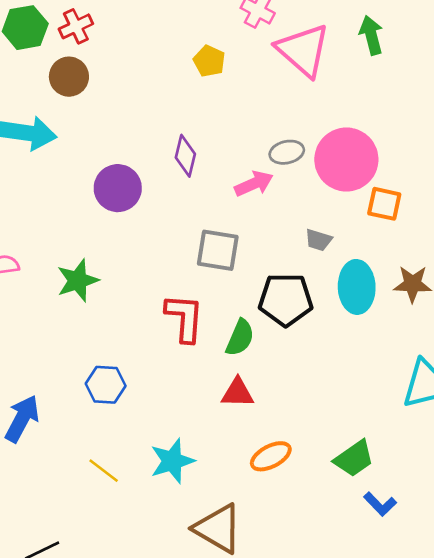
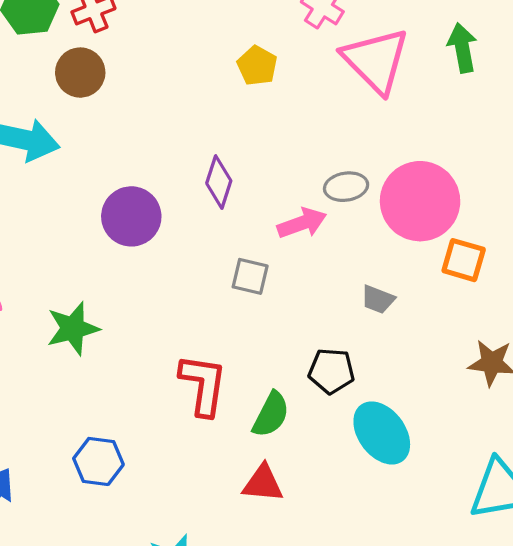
gray square: (218, 250) -> (250, 276), moved, size x0.7
cyan ellipse: (357, 287) -> (382, 433), moved, turned -39
black pentagon: (286, 300) -> (331, 371), size x0.7

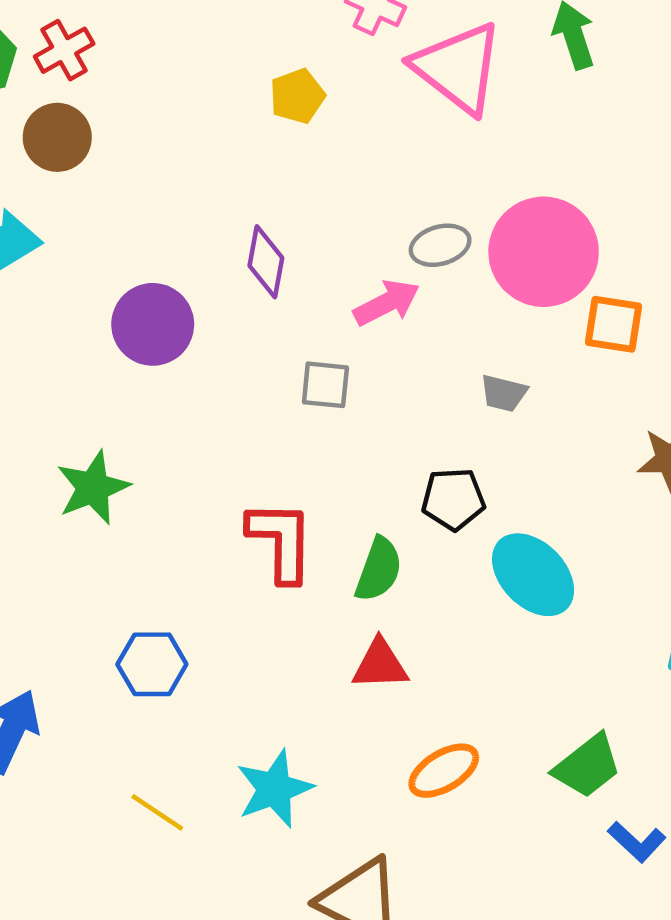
yellow pentagon: (257, 66) -> (297, 96), turned 30

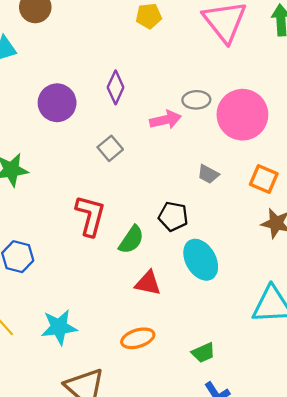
orange square: (613, 324) -> (264, 179), moved
gray square: (325, 385) -> (110, 148), moved, turned 30
red triangle: (380, 665) -> (148, 283), moved
green trapezoid: (587, 766) -> (203, 353), size x0.7

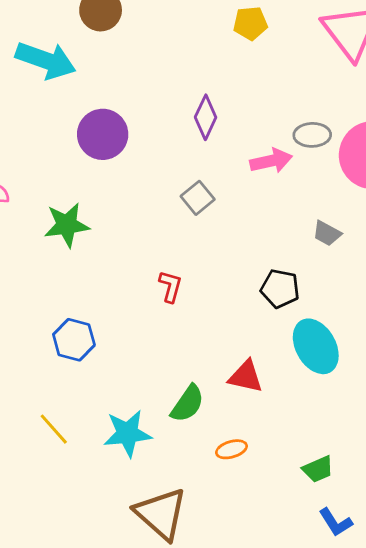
purple circle: (57, 103) -> (103, 134), moved
red L-shape: (90, 216) -> (170, 286), size x0.6
green semicircle: (131, 240) -> (187, 404), moved
orange ellipse: (138, 338) -> (231, 449), size x0.7

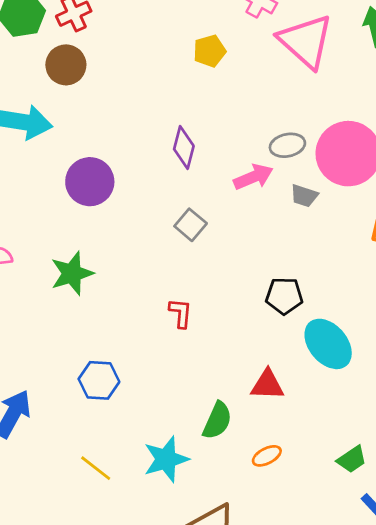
gray trapezoid: (327, 233) -> (304, 196), moved

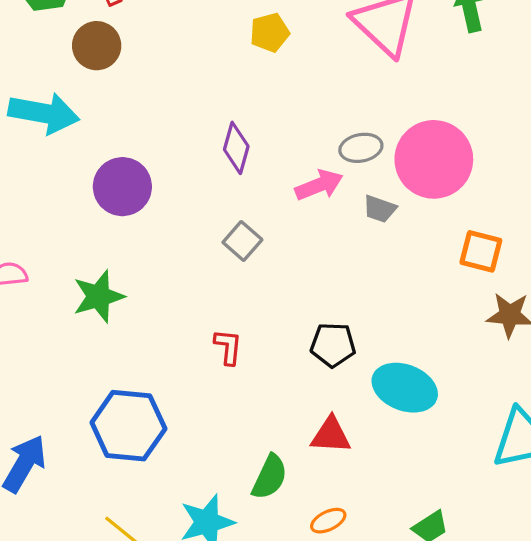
black pentagon: (284, 296) -> (333, 345), moved
cyan ellipse: (328, 344) -> (405, 388), turned -30
blue hexagon: (99, 380) -> (128, 426), size x1.5

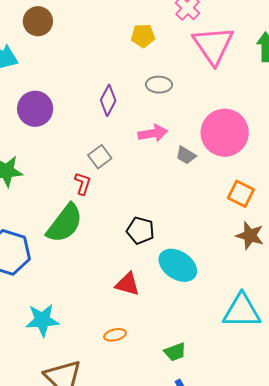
gray ellipse: (361, 148) -> (159, 85), moved
red L-shape: (228, 347) -> (83, 184), moved
green semicircle: (270, 477) -> (65, 223), moved, size x1.5

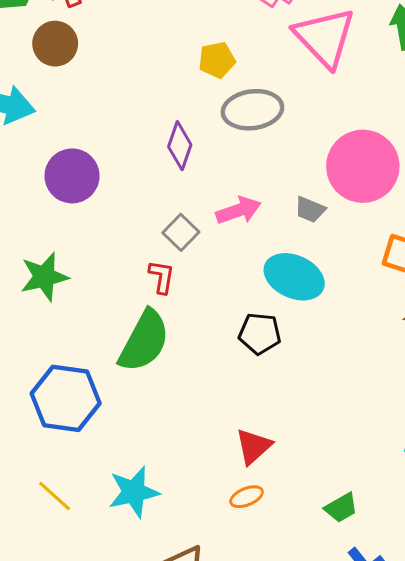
yellow pentagon: (143, 36) -> (217, 60), moved
gray ellipse: (159, 85) -> (252, 110), size x1.5
pink arrow: (153, 133) -> (238, 210), moved
cyan ellipse: (178, 265) -> (294, 277), moved
red triangle: (127, 284) -> (254, 446), moved, turned -48

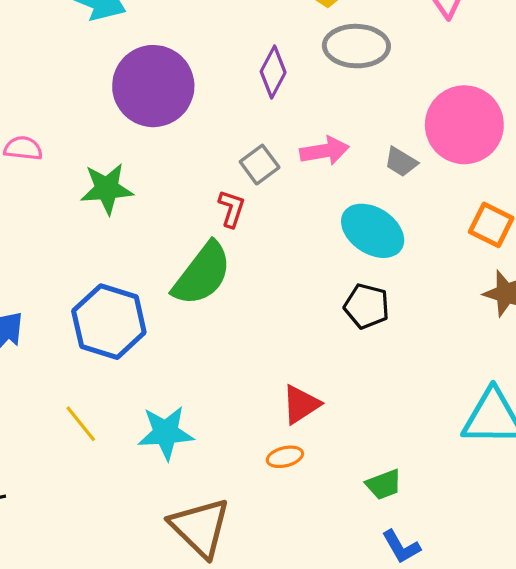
purple circle: (72, 176) -> (153, 86), size x1.4
black pentagon: (260, 334) -> (367, 306), moved

